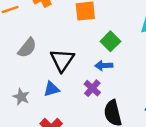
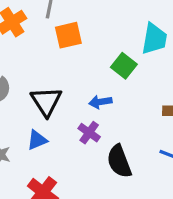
green square: (110, 41) -> (124, 66), moved

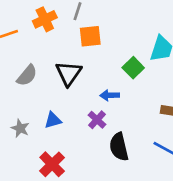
black triangle: (46, 101) -> (69, 73), moved

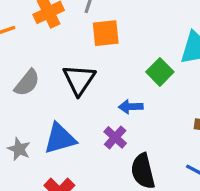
blue triangle: (53, 120) -> (60, 139), size x1.5

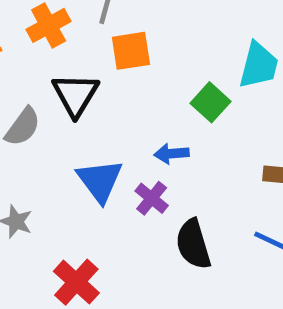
black triangle: (79, 80) -> (76, 95), moved
blue triangle: (60, 139) -> (100, 181), moved, turned -48

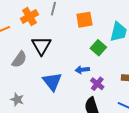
orange square: (131, 51) -> (84, 20), moved
purple cross: (152, 198) -> (97, 84), moved

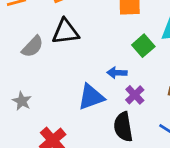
black triangle: (41, 46) -> (65, 32), turned 45
blue triangle: (52, 82) -> (91, 97), moved, turned 40

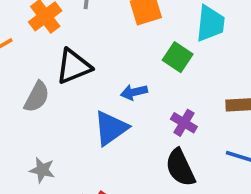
blue arrow: (117, 73) -> (134, 92), moved
blue triangle: (91, 97) -> (111, 128), moved

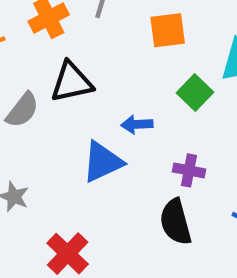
purple cross: (184, 123) -> (189, 170), turned -30

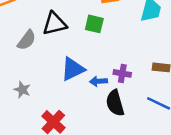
green square: (195, 92) -> (94, 24), moved, turned -30
blue arrow: (137, 124) -> (98, 81), moved

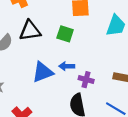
blue arrow: (98, 81) -> (67, 66), moved

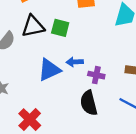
green square: (65, 34) -> (60, 28), moved

